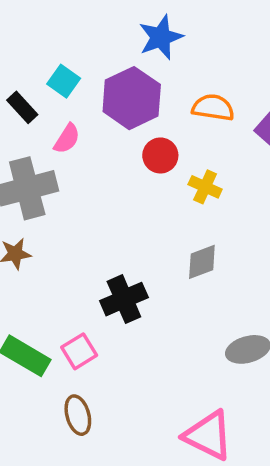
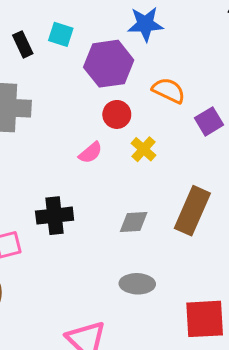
cyan square: (64, 81) -> (61, 34), turned -35
pink semicircle: (67, 139) -> (91, 153), moved
gray diamond: (202, 262) -> (134, 222), moved

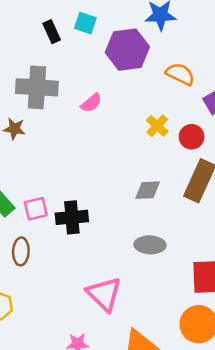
red circle: (117, 114) -> (192, 137), moved
pink semicircle: (91, 153) -> (91, 103), moved
black cross: (55, 216) -> (72, 217), moved

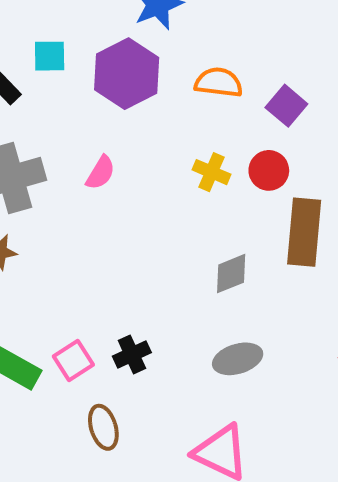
black cross: (72, 217) -> (132, 354), size x0.7
gray ellipse: (150, 245) -> (238, 359), moved
brown ellipse: (21, 251) -> (103, 427), moved

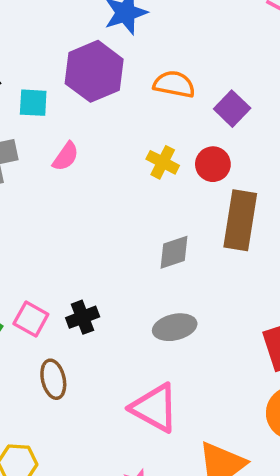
cyan square: (50, 56) -> (33, 103), moved
pink square: (73, 360) -> (31, 319), turned -32

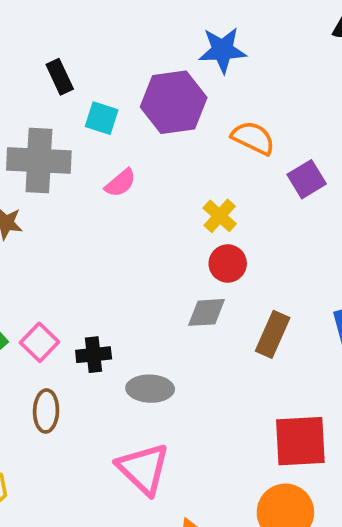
red circle: (213, 164) -> (228, 264), moved
brown rectangle: (240, 220) -> (273, 334), moved, size x0.7
gray ellipse: (175, 327) -> (150, 389), moved

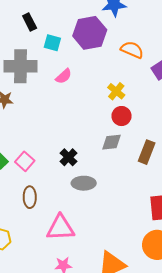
black cross: (94, 355) -> (68, 157), moved, turned -36
pink triangle: (143, 469) -> (60, 228), moved, turned -44

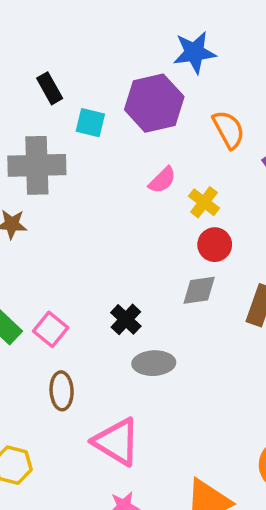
orange semicircle: (132, 50) -> (229, 130), turned 40
pink semicircle: (64, 76) -> (162, 180), moved
pink triangle: (60, 228) -> (117, 442), turned 36

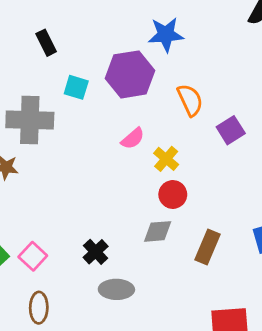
black rectangle: (50, 88) -> (46, 43), moved

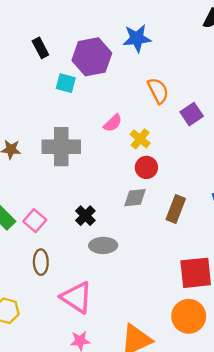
purple hexagon: (130, 74) -> (92, 57), moved
gray cross: (30, 120) -> (61, 147), moved

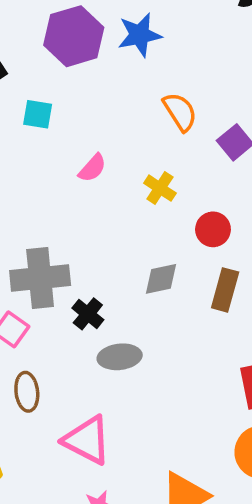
purple hexagon: (92, 57) -> (74, 36), moved
pink semicircle: (113, 123) -> (92, 168), moved
gray cross: (61, 147) -> (40, 278), moved
red circle: (146, 167) -> (213, 229), moved

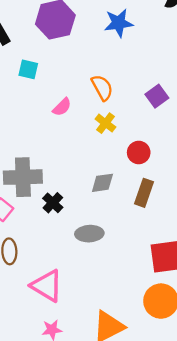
blue star: (140, 35) -> (119, 23), moved
orange semicircle: (180, 112) -> (102, 88), moved
gray ellipse: (120, 357) -> (89, 234), moved

